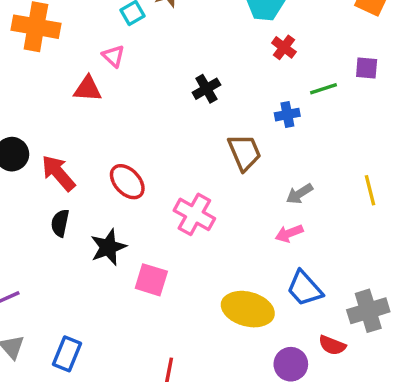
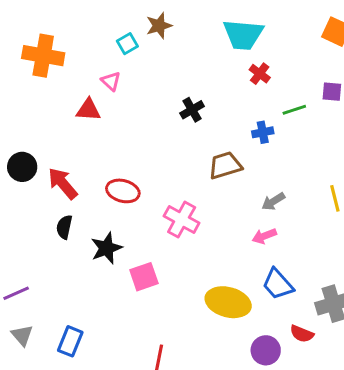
brown trapezoid: (244, 152) -> (225, 165), turned -84
red ellipse: (127, 182) -> (123, 191), turned -32
pink square: (151, 280) -> (144, 277), turned -36

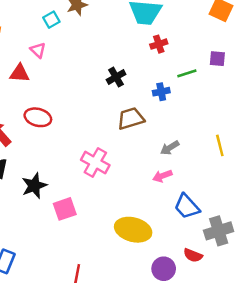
red cross: (260, 74) -> (159, 44), turned 35
black cross: (192, 110) -> (116, 77), moved
red ellipse: (123, 191) -> (38, 117), moved
blue trapezoid: (278, 284) -> (187, 206), moved

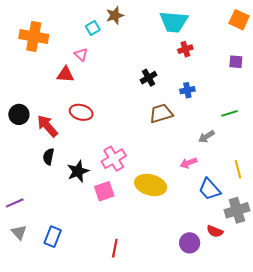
green line: (187, 73) -> (230, 113), moved
yellow line: (220, 145) -> (238, 169), moved
gray arrow: (170, 148) -> (206, 137), moved
pink cross: (95, 163) -> (114, 159), moved, turned 30
yellow ellipse: (133, 230) -> (151, 185), moved

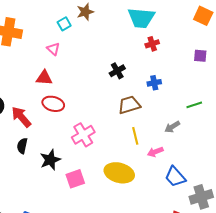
red triangle: (65, 74) -> (44, 78), moved
pink cross: (114, 159) -> (83, 135), moved
yellow line: (238, 169) -> (135, 136), moved

